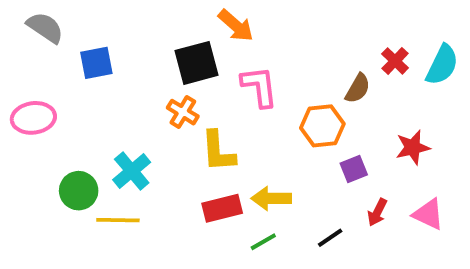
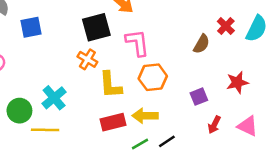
orange hexagon: (322, 126) -> (153, 77), moved
black line: (330, 238) -> (167, 141), moved

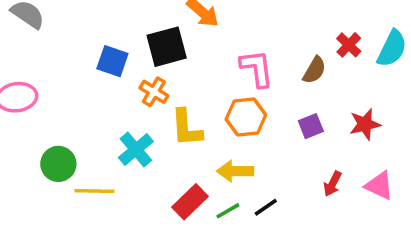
blue square: (31, 27) -> (112, 61), moved, turned 30
pink L-shape: (137, 43) -> (257, 68), moved
purple square: (199, 97) -> (311, 126), moved
cyan cross: (54, 98) -> (136, 150), moved
red rectangle: (113, 122) -> (190, 202), moved, turned -30

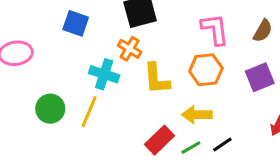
blue square: (112, 61) -> (76, 23), moved
purple square: (311, 126) -> (260, 77), size x1.4
cyan cross: (136, 150) -> (104, 74), moved, turned -32
yellow line: (94, 191) -> (89, 112), moved, turned -68

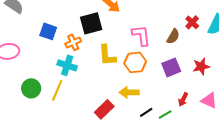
orange cross: (130, 49) -> (73, 42), moved, turned 35
yellow L-shape: (157, 79) -> (107, 55), moved
green line: (191, 148) -> (165, 114), moved

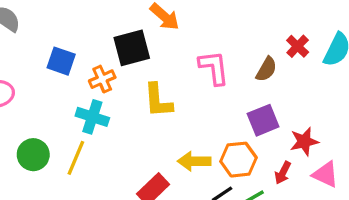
orange hexagon: (135, 62) -> (238, 160), moved
red star: (201, 66) -> (304, 142), moved

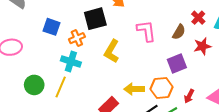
yellow L-shape: (158, 100) -> (112, 51), turned 35
red star: (304, 142) -> (202, 46), moved

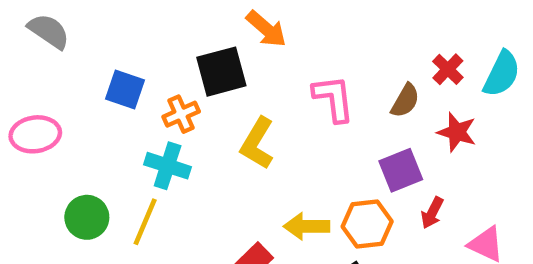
red star: (202, 46) -> (457, 132), turned 30
red arrow: (189, 96) -> (432, 213), moved

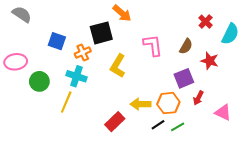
red cross: (448, 69) -> (206, 22), moved
green circle: (87, 217) -> (39, 81), moved

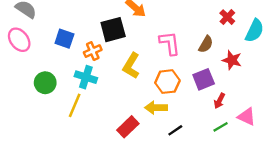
pink ellipse: (16, 62) -> (19, 40), moved, turned 60
orange hexagon: (168, 103) -> (167, 82), moved
green line: (178, 127) -> (221, 127), moved

